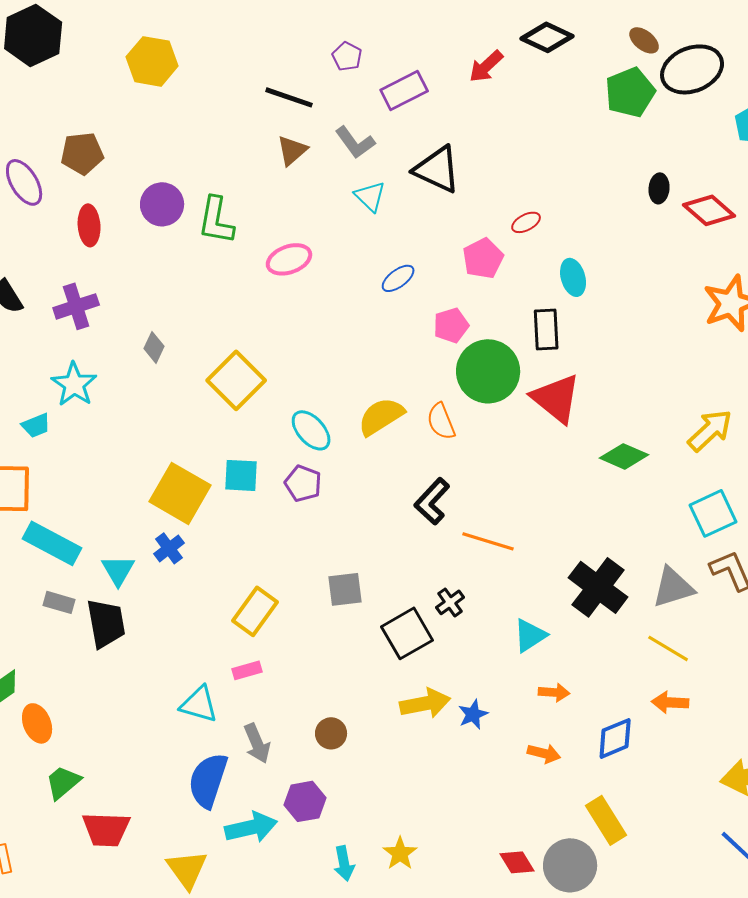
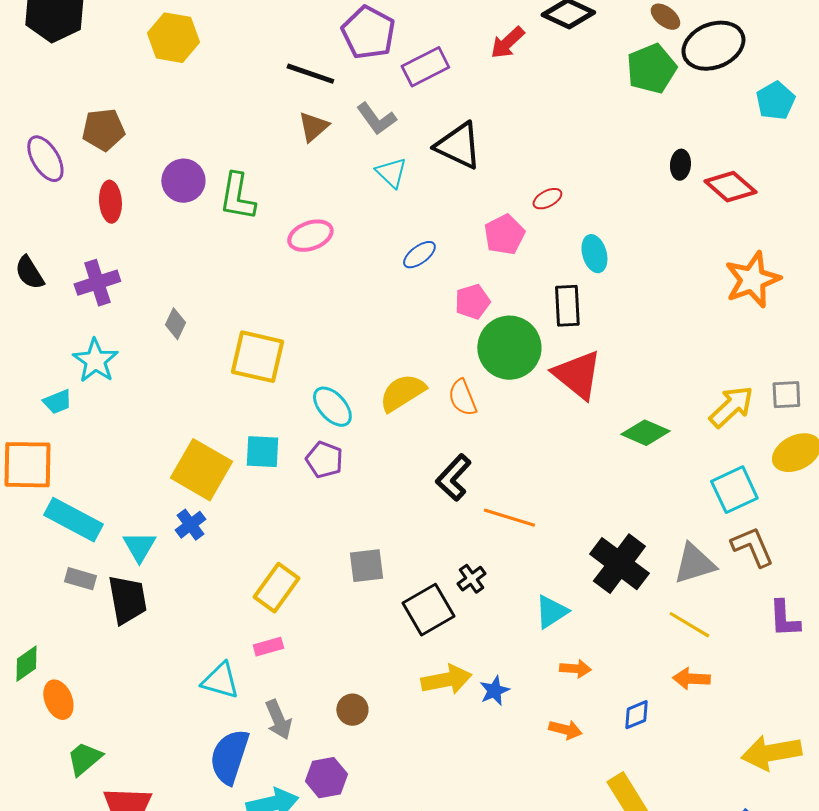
purple pentagon: (347, 56) -> (368, 33), size x1.8
yellow square: (236, 380) -> (257, 357), turned -32
blue diamond: (615, 738) -> (636, 715), size x0.7

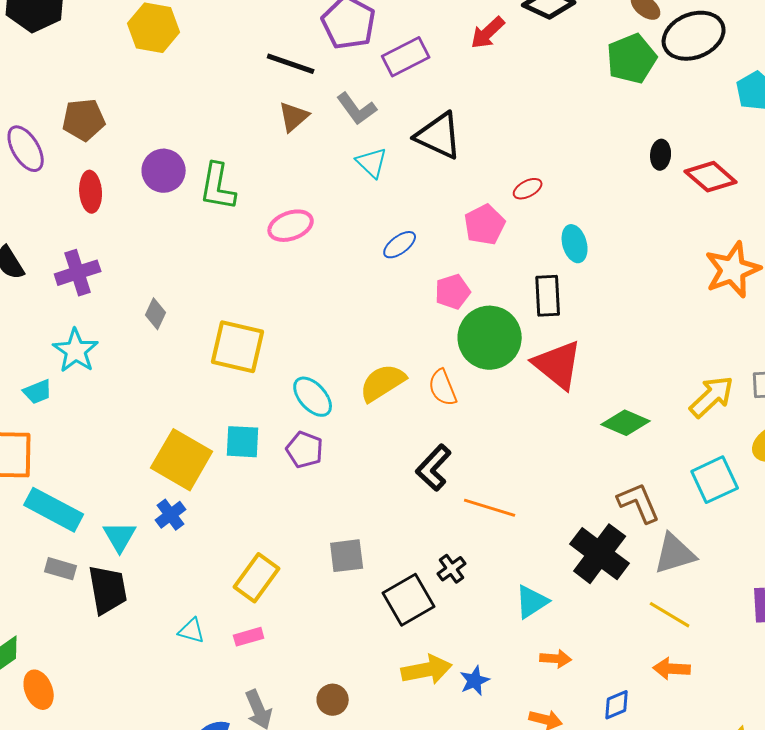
brown L-shape: (752, 547) -> (639, 503), moved
cyan triangle: (220, 681) -> (192, 631), moved, size x0.7

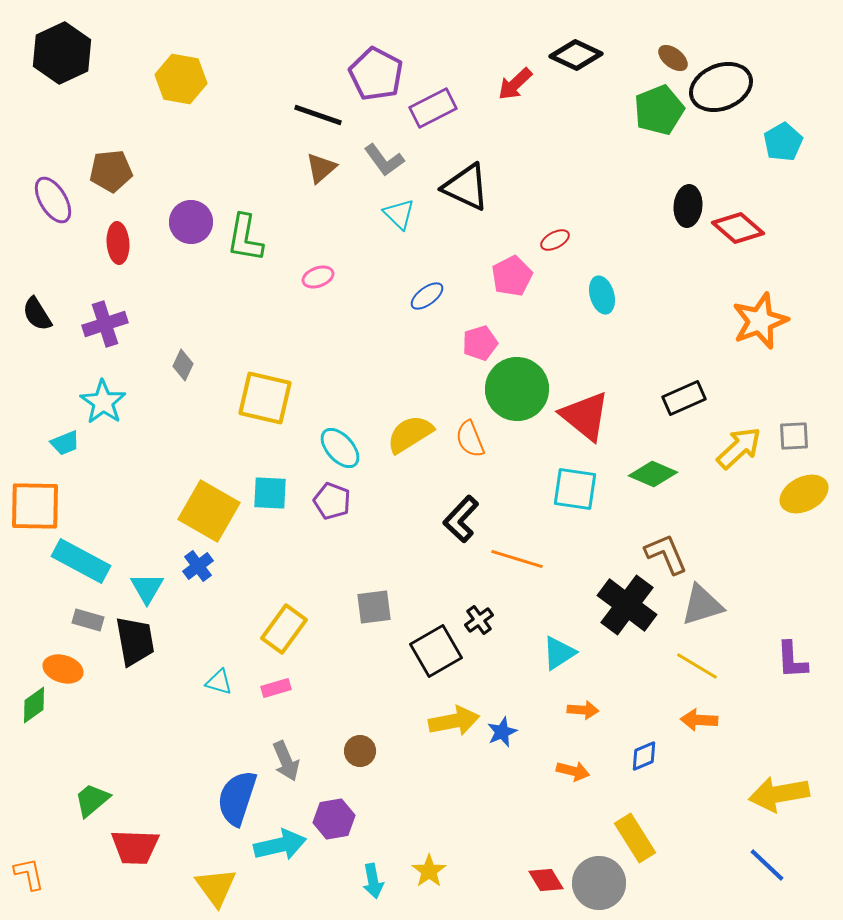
black ellipse: (661, 155) -> (688, 206), size x1.4
pink ellipse: (291, 226) -> (318, 277), size x0.7
black rectangle: (548, 296) -> (684, 398), moved, turned 69
cyan square: (715, 480) -> (575, 489), moved, turned 33
orange ellipse: (39, 690) -> (63, 669), moved, turned -51

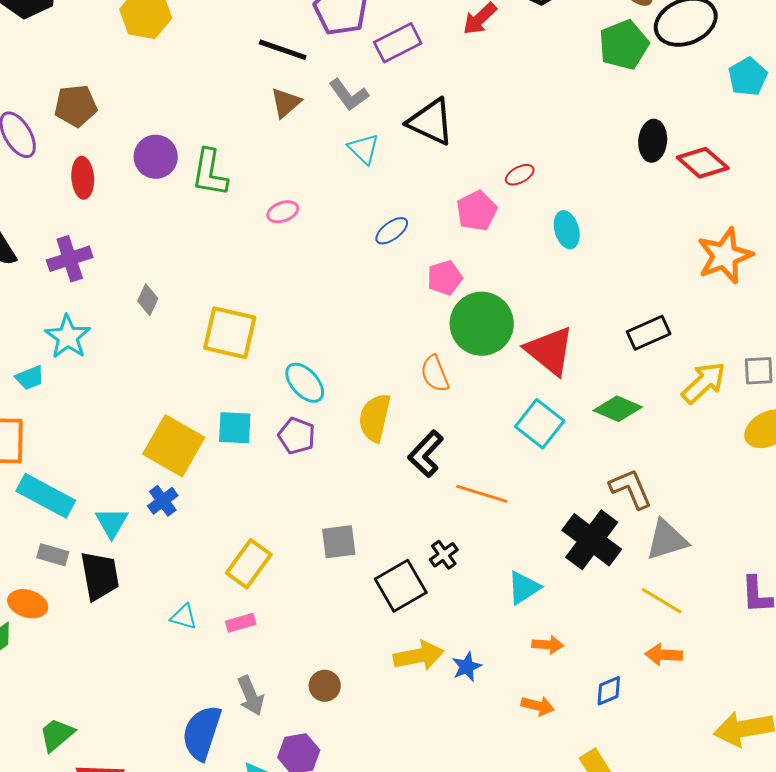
yellow semicircle: (410, 434) -> (375, 418), moved, turned -45
cyan square: (575, 489) -> (540, 424), turned 30

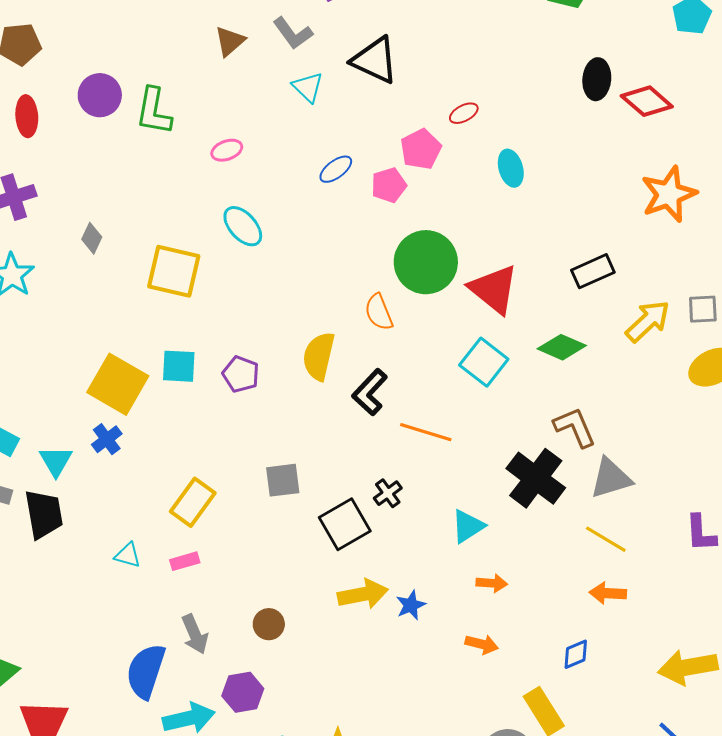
pink pentagon: (445, 278) -> (389, 185), moved
cyan ellipse: (305, 383) -> (243, 226), moved
blue diamond: (609, 691) -> (576, 654), moved

